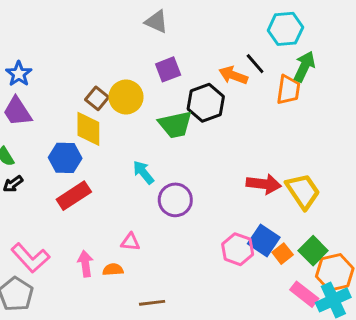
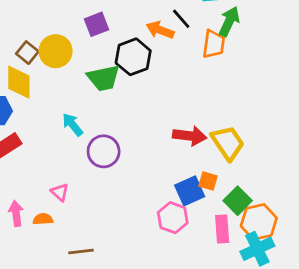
blue square: (264, 241) -> (190, 191), turned 32
pink triangle: (130, 242) -> (60, 192), turned 36
pink hexagon: (238, 249) -> (173, 218), moved
orange square: (283, 254) -> (208, 181), moved, turned -36
pink rectangle: (304, 294) -> (222, 229), moved, turned 48

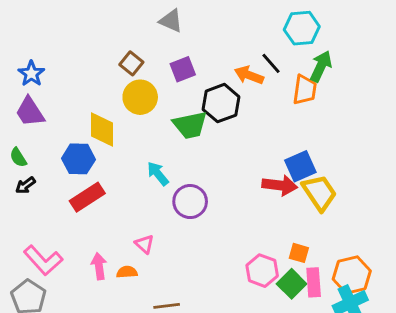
brown square: (27, 53) -> (131, 63), moved
orange square: (208, 181) -> (299, 253), moved
blue square: (190, 191) -> (300, 166), moved
green square: (238, 201) -> (292, 284), moved

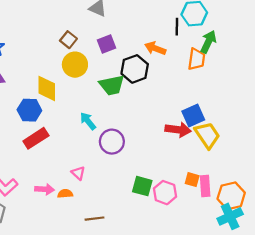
black line: (271, 63) -> (177, 27), moved, turned 42
pink arrow: (99, 266) -> (45, 189), turned 102
pink rectangle: (314, 282) -> (205, 186), moved
green square: (292, 284) -> (142, 186), moved, turned -30

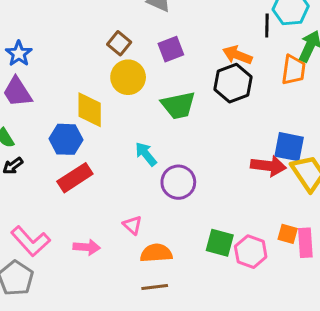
black hexagon: (135, 69) -> (233, 83), moved
blue square: (193, 116) -> (289, 147), turned 35
orange semicircle: (65, 194) -> (156, 253), moved, size x1.5

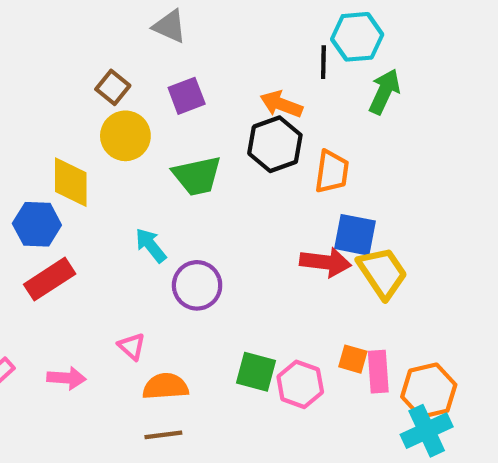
orange trapezoid: (294, 70) -> (332, 172), moved

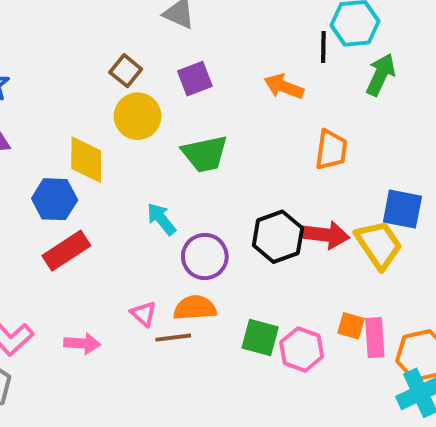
black hexagon: (275, 144) -> (278, 237), moved
blue square: (355, 235) -> (402, 209), moved
orange semicircle: (165, 386) -> (195, 308), moved
brown line: (163, 435) -> (173, 338), moved

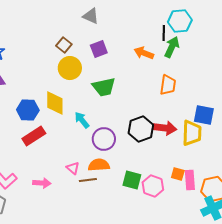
green arrow: (381, 75) -> (172, 47), moved
yellow diamond: (86, 160) -> (55, 103), moved
yellow trapezoid: (379, 245) -> (192, 133), turned 36

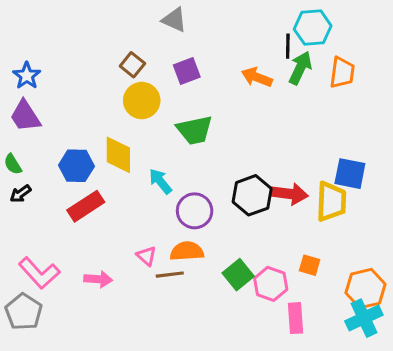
orange trapezoid: (168, 85) -> (342, 73), moved
green square: (132, 180) -> (238, 275), turned 36
pink rectangle: (190, 180) -> (296, 318), moved

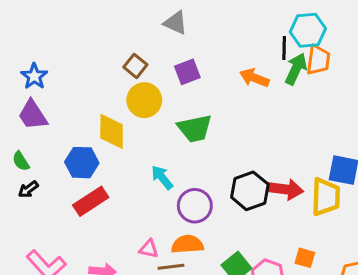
orange trapezoid: (342, 73) -> (318, 60), moved
yellow diamond: (118, 155) -> (112, 131), moved
pink triangle: (146, 256) -> (149, 249), turned -30

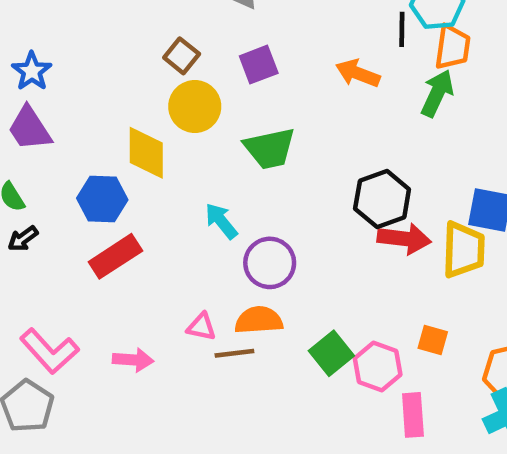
green arrow: (296, 69) -> (437, 93), moved
black hexagon: (250, 191) -> (382, 199), moved

